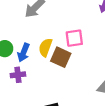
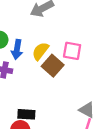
blue arrow: (24, 53) -> (17, 49), turned -30

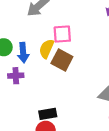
pink square: (72, 51) -> (62, 34), moved

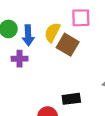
pink square: (62, 34) -> (81, 18), moved
black rectangle: (48, 114) -> (71, 99), moved

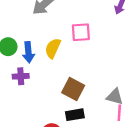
brown square: (68, 45) -> (73, 89), moved

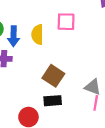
yellow semicircle: (53, 48) -> (37, 35), turned -30

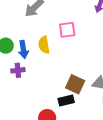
brown square: (53, 76) -> (75, 84), moved

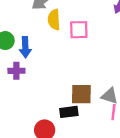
yellow semicircle: (44, 45) -> (54, 20), moved
brown square: (75, 84) -> (81, 94), turned -30

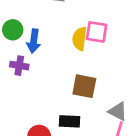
yellow semicircle: (54, 20) -> (80, 39), moved
brown square: (81, 94) -> (84, 86), moved

